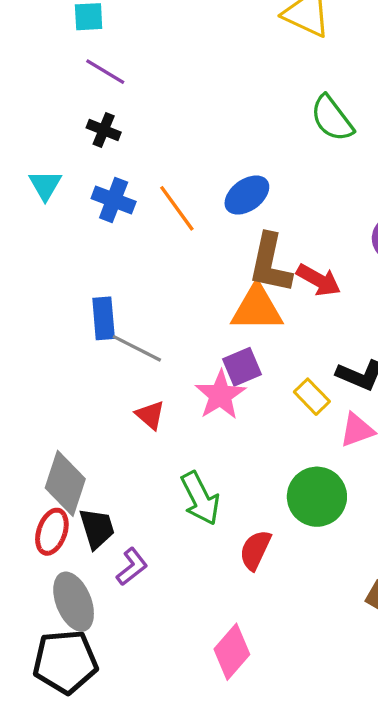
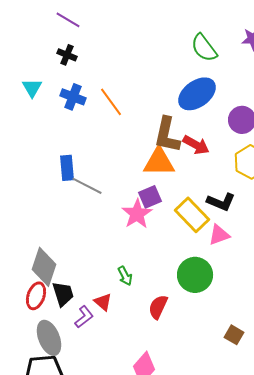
blue ellipse: (247, 195) -> (197, 94), moved, size x1.4
yellow rectangle: (312, 397) -> (192, 215), size x1.6
red triangle: (150, 415) -> (103, 302), moved
green arrow: (200, 498) -> (125, 276), size x0.6

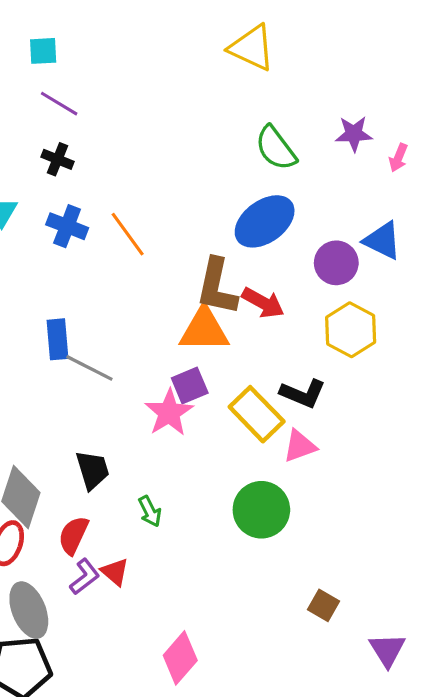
black trapezoid: (63, 294) -> (93, 470), moved
red triangle: (103, 302) -> (115, 572), moved
red semicircle: (158, 307) -> (73, 535), moved

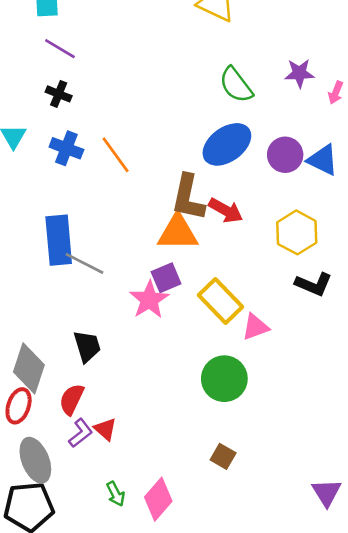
purple circle: (336, 263) -> (285, 155), moved
blue rectangle: (57, 339) -> (59, 240), size x1.5
black L-shape: (303, 393) -> (314, 284), moved
green arrow: (150, 511) -> (116, 494), moved
brown square: (324, 605) -> (223, 456), moved

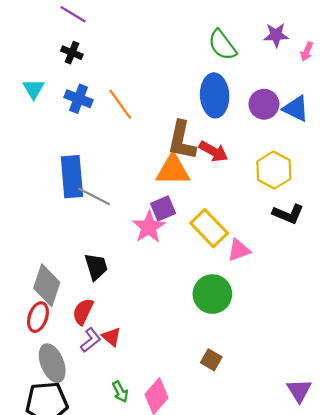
blue ellipse: (227, 144) -> (215, 95), turned -57

